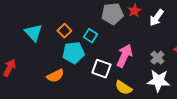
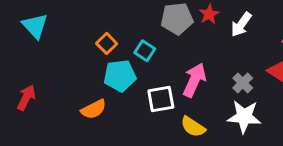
cyan triangle: (33, 33) -> (35, 26), moved
white square: (101, 69) -> (161, 99), turned -30

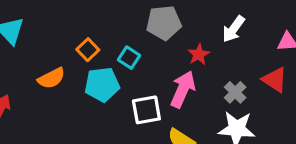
red star: (209, 14) -> (199, 54), moved
orange semicircle: (94, 109) -> (51, 78), moved

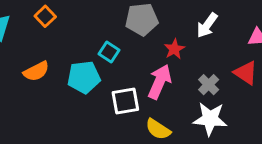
orange square: (88, 50) -> (45, 16), moved

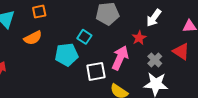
orange square: (45, 16) -> (39, 12), turned 32
red star: (174, 49) -> (139, 38), moved
orange semicircle: (36, 71) -> (33, 38), moved

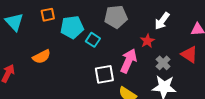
orange semicircle: (33, 38) -> (42, 57), moved
cyan pentagon: (67, 55) -> (72, 27), moved

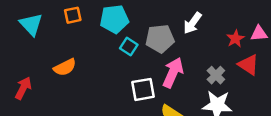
gray pentagon: (116, 17) -> (160, 39), moved
white arrow: (162, 21) -> (193, 23), moved
cyan pentagon: (72, 27) -> (114, 19), moved
red star: (147, 41) -> (235, 39), moved

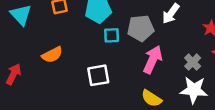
cyan square: (129, 46) -> (112, 35), turned -35
white square: (143, 89) -> (98, 75), moved

